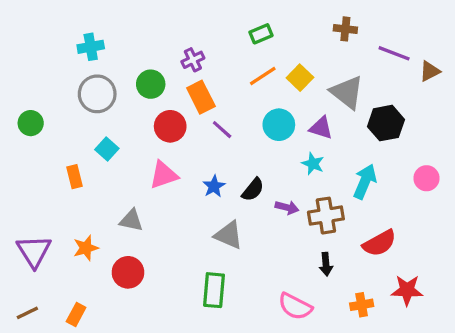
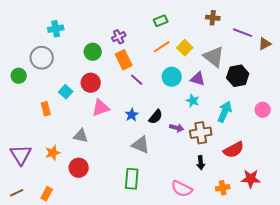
gray circle: (97, 94) -> (42, 58), moved
red circle: (170, 126) -> (91, 83), moved

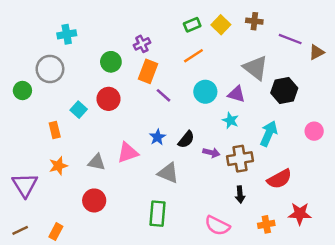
yellow square: (185, 48) -> (221, 25), moved
orange rectangle: (124, 60) -> (148, 71), turned 48
pink triangle: (101, 108) -> (128, 153), moved
orange star: (53, 153) -> (58, 166), moved

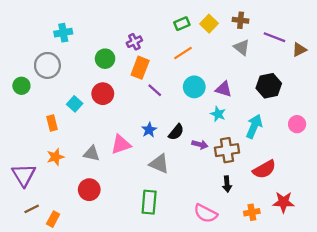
gray triangle: (256, 68) -> (242, 47), moved, size x0.7
brown line: (20, 230) -> (32, 209), moved

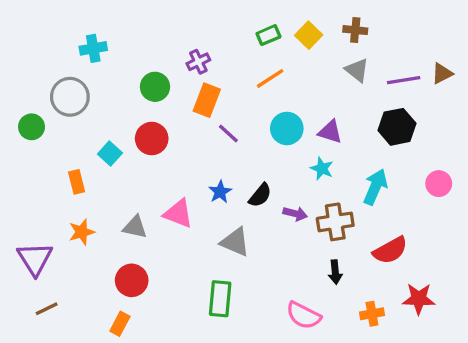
purple line: (274, 37) -> (404, 80), moved, turned -30
pink triangle: (121, 144) -> (178, 214), turned 40
orange rectangle: (53, 219) -> (120, 324), moved

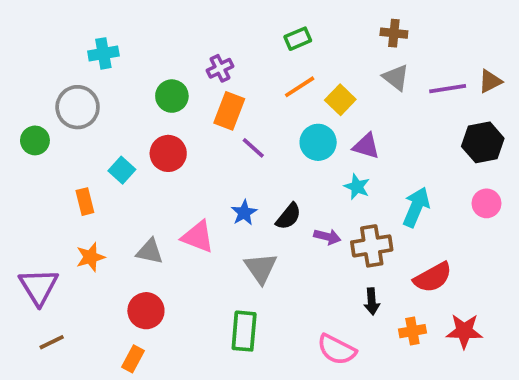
yellow square: (309, 35) -> (340, 100), moved
black hexagon: (397, 127) -> (483, 142), moved
gray triangle: (235, 242) -> (261, 268), turned 32
orange cross: (372, 314) -> (412, 331), moved

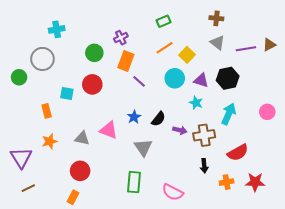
black hexagon: (483, 142) -> (228, 78), moved
cyan square: (122, 170) -> (67, 94), turned -32
pink semicircle: (337, 350) -> (173, 192), moved

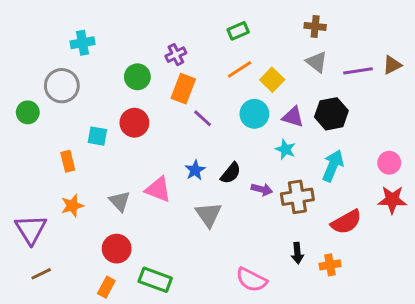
gray triangle: (82, 138) -> (120, 201), turned 35
black arrow: (204, 166) -> (297, 253), moved
green rectangle: (134, 182) -> (155, 280), moved, turned -75
red star: (255, 182) -> (392, 200), moved

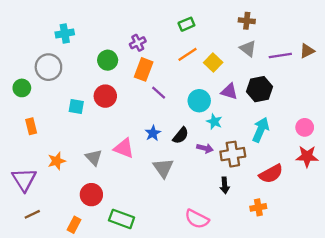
cyan circle: (254, 114) -> (199, 101), moved
cyan star: (286, 149) -> (214, 122), moved
orange rectangle: (68, 161) -> (31, 126), moved
black arrow: (297, 253) -> (225, 185), moved
orange rectangle: (106, 287) -> (74, 225), moved

